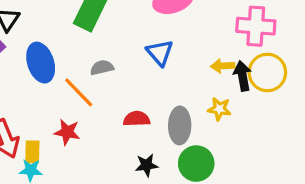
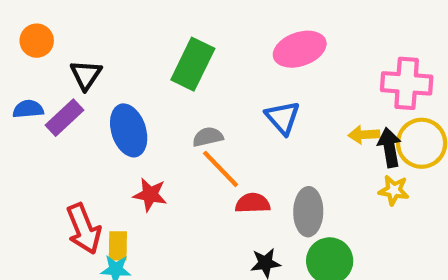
orange line: (79, 92) -> (221, 169), moved
yellow star: (219, 109) -> (394, 190), moved
red star: (67, 132) -> (150, 195), moved

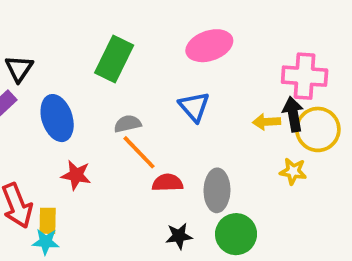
black arrow: (390, 148) -> (293, 114), moved

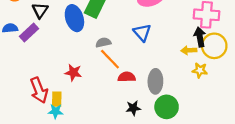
blue ellipse: (57, 118) -> (74, 18), moved
yellow arrow: (266, 122) -> (189, 50), moved

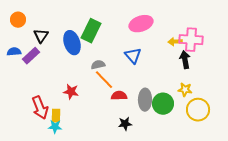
yellow circle: (214, 46) -> (198, 110), moved
yellow arrow: (189, 50) -> (175, 42), moved
green circle: (167, 107) -> (163, 104), moved

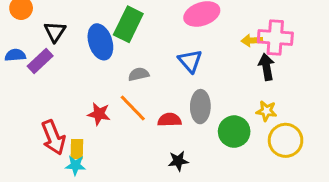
orange line: (104, 80) -> (133, 108), moved
gray ellipse: (145, 100) -> (200, 107), moved

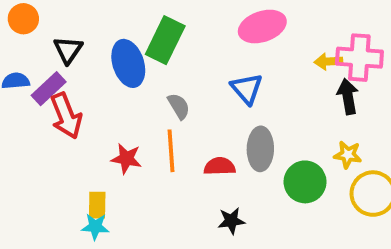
gray semicircle: (139, 74) -> (179, 106), turned 72
orange line: (133, 108) -> (171, 151), turned 40
red arrow: (53, 137) -> (66, 116), moved

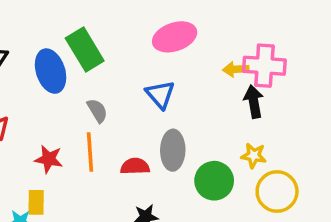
green rectangle: (165, 40) -> (85, 49), turned -57
yellow rectangle: (97, 205) -> (36, 202), moved

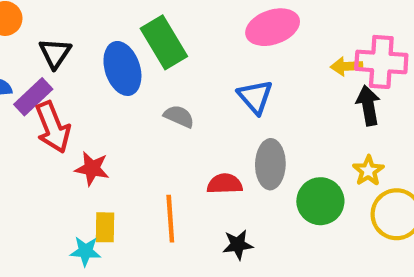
gray semicircle: (97, 111) -> (179, 116), turned -35
orange line: (90, 152) -> (170, 219), moved
yellow star: (254, 156) -> (368, 171), turned 30
red star: (49, 159) -> (92, 169), moved

